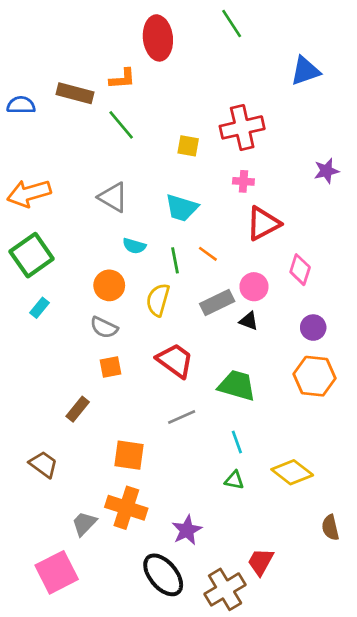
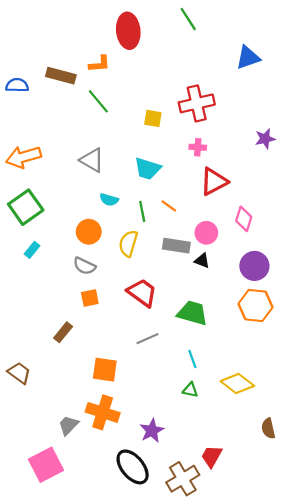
gray rectangle: (217, 302) -> (176, 246), turned 35
purple circle: (313, 328) -> (254, 266), size x1.4
brown trapezoid: (43, 464) -> (19, 373), moved

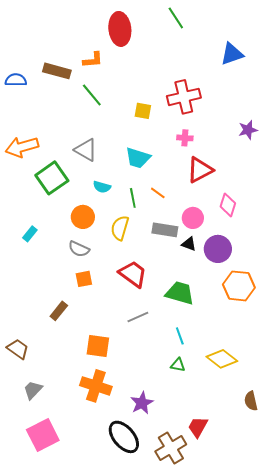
green square: (26, 207) -> (52, 178), moved
purple circle: (254, 266) -> (218, 249), moved
gray trapezoid: (68, 425) -> (33, 390), moved

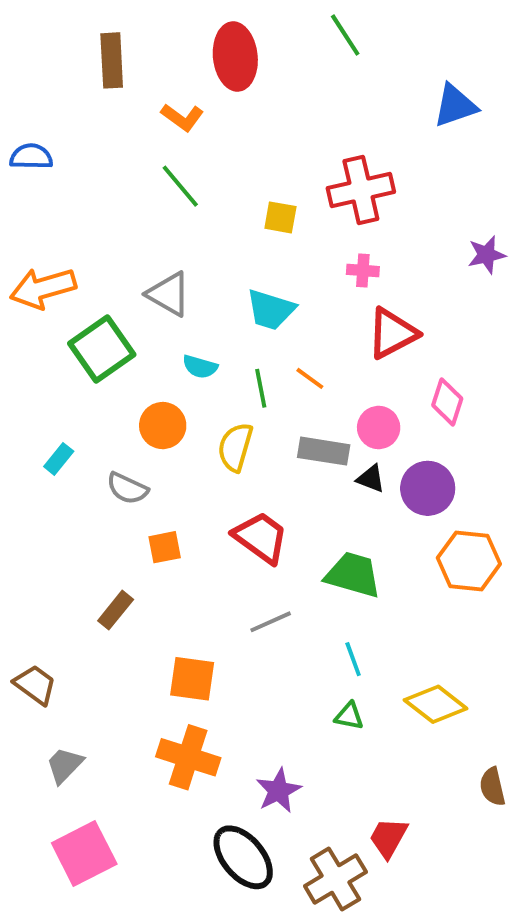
orange L-shape: (93, 60) -> (182, 117), turned 40
brown rectangle: (57, 71) -> (112, 60), moved, turned 72
gray semicircle: (79, 249) -> (127, 488), moved

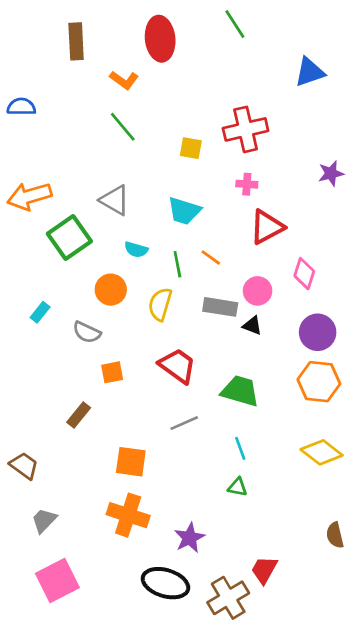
purple circle: (428, 488) -> (318, 332), moved
yellow diamond: (436, 704) -> (322, 452), moved
black ellipse: (243, 857) -> (165, 583), turned -33

